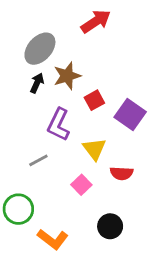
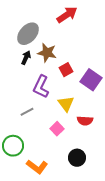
brown star: (67, 76) -> (47, 53), turned 30

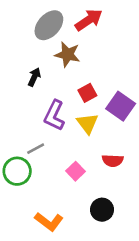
gray ellipse: (28, 34) -> (49, 25), moved
brown star: (47, 53) -> (68, 54), moved
yellow triangle: (66, 104) -> (87, 123), moved
green circle: (13, 146) -> (17, 171), moved

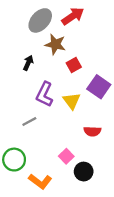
red square: (87, 93) -> (74, 65), moved
green circle: (17, 171) -> (14, 160), moved
pink square: (75, 171) -> (66, 156), moved

